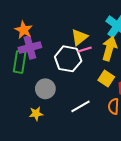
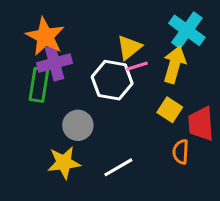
orange star: (24, 30) -> (45, 37), size x1.4
white line: (80, 106) -> (118, 167), moved
yellow star: (36, 114) -> (64, 163), size x1.5

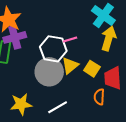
yellow triangle: (129, 47) -> (70, 66), moved
yellow arrow: (174, 65) -> (109, 38), moved
gray circle: (78, 125) -> (49, 72), moved, size x1.4

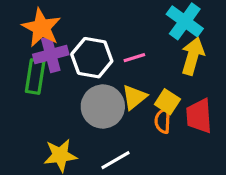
white hexagon: (53, 49) -> (92, 58), moved
orange semicircle: (99, 97) -> (163, 121), moved

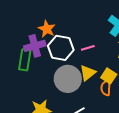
orange star: (41, 28) -> (47, 29), moved, size x0.7

